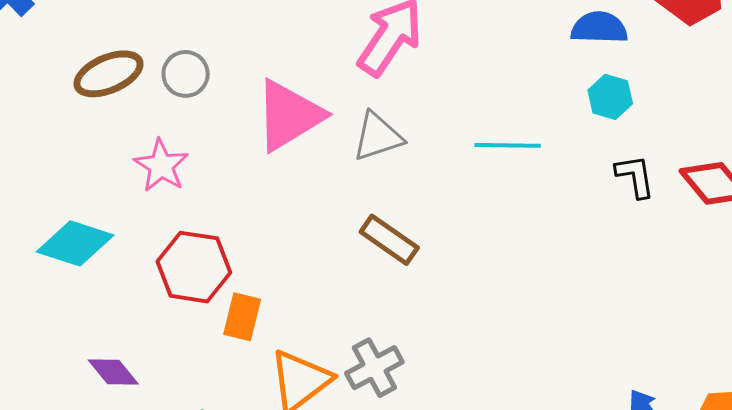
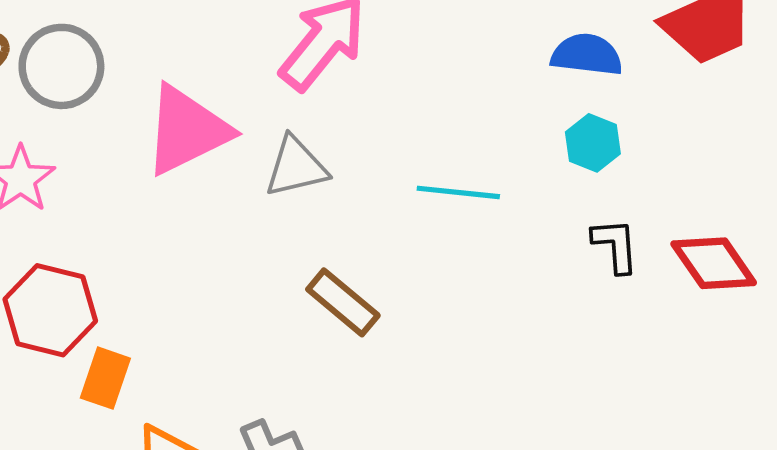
gray circle: (186, 74) -> (61, 66), size x1.4
brown rectangle: (389, 240) -> (343, 302), moved

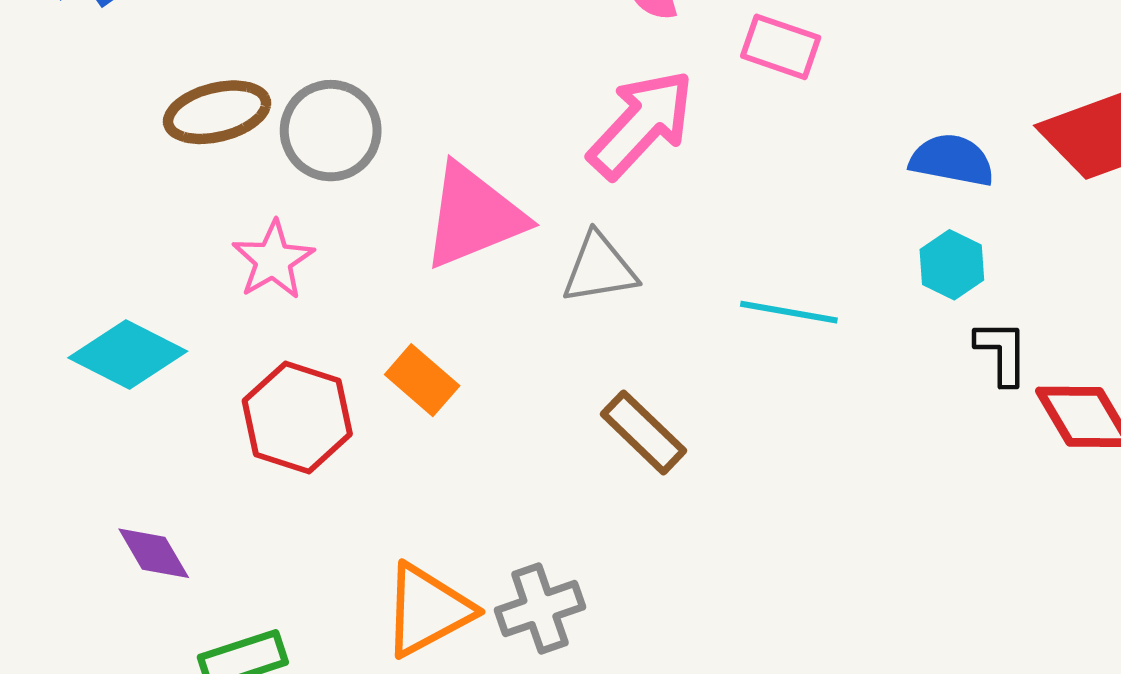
black L-shape: (615, 245) -> (1002, 352), moved
orange rectangle: (105, 378) -> (422, 380), moved, turned -72

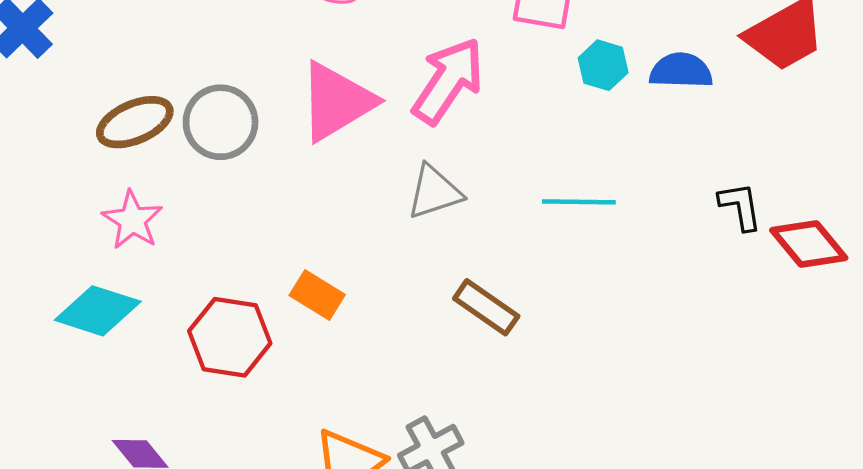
pink triangle: (473, 216) -> (337, 102), moved
pink star: (273, 260) -> (132, 220), moved
cyan hexagon: (952, 265) -> (603, 65), moved

